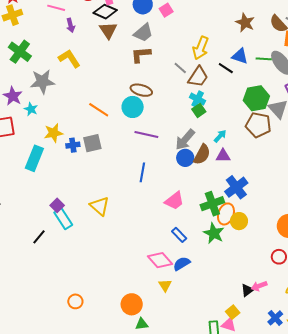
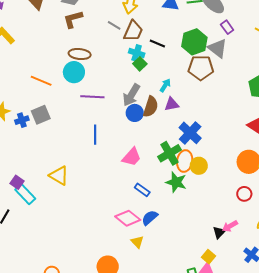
black line: (226, 68) -> (157, 44), moved

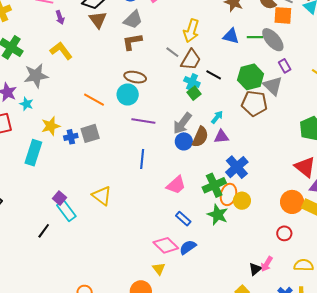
pink arrow: (230, 226) -> (267, 264), turned -35
yellow triangle: (137, 242) -> (159, 269), moved

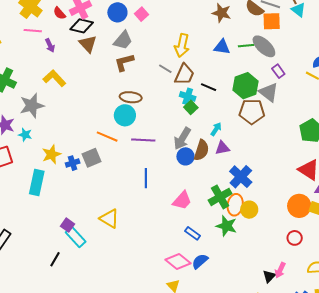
orange line: (94, 100) -> (107, 137), moved

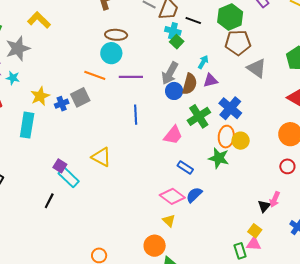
gray triangle: (269, 92) -> (257, 68), moved
green cross: (220, 197) -> (199, 116), moved

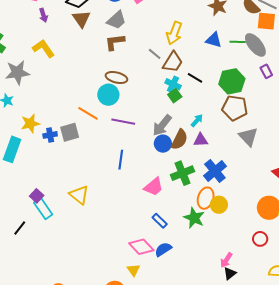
pink arrow: (275, 199) -> (226, 260), moved

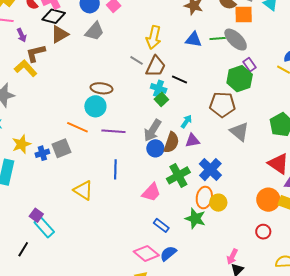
brown triangle: (81, 19) -> (60, 34), turned 42
brown L-shape: (115, 42) -> (36, 53), moved
green hexagon: (232, 81) -> (240, 79), moved
yellow triangle: (79, 195) -> (83, 190), moved

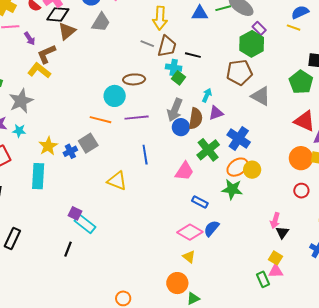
brown ellipse: (102, 88) -> (134, 79), moved
orange ellipse: (204, 198) -> (237, 167), turned 55

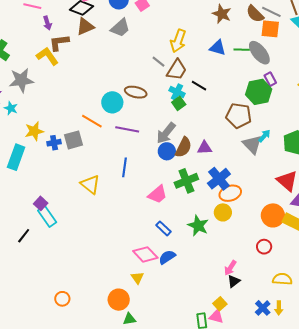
cyan arrow: (207, 95) -> (264, 136), moved
orange ellipse: (237, 167) -> (230, 193), moved

